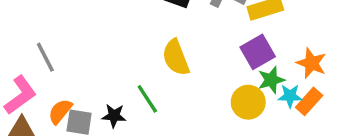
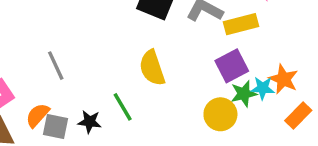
gray line: (45, 57) -> (56, 66), moved
cyan star: (290, 96) -> (263, 88), moved
orange rectangle: (309, 101) -> (298, 116), moved

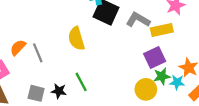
yellow semicircle: (152, 68) -> (76, 39), moved
cyan star: (263, 88) -> (177, 82), moved
orange semicircle: (38, 115) -> (18, 47), moved

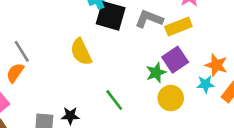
gray line: (38, 53) -> (22, 51), moved
green star: (162, 76) -> (156, 73), moved
green line: (81, 82) -> (114, 100), moved

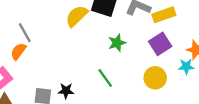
yellow semicircle: (81, 52) -> (77, 16), moved, turned 70
green star: (156, 73) -> (117, 43), moved

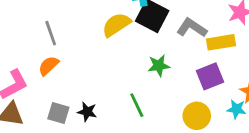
orange semicircle: (18, 51) -> (49, 66), moved

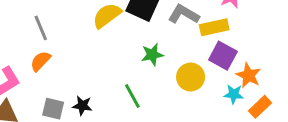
purple square: (210, 76) -> (223, 56), moved, turned -36
yellow circle: (197, 116) -> (191, 77), moved

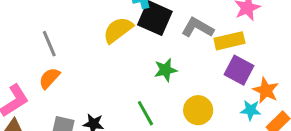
yellow circle: (191, 77) -> (198, 110), moved

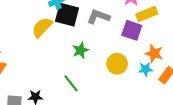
yellow rectangle: (229, 41) -> (147, 14), moved
purple square: (239, 70) -> (132, 30), moved
yellow circle: (198, 110) -> (117, 64), moved

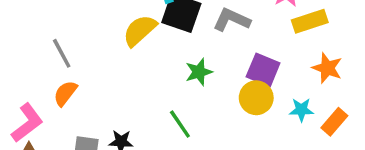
purple square: (132, 30) -> (263, 70), moved
orange star: (154, 53) -> (327, 68), moved

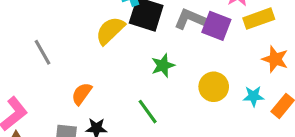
purple square: (263, 70) -> (216, 26), moved
orange semicircle: (65, 93) -> (82, 94), moved

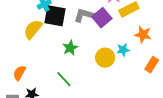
purple square: (216, 26) -> (102, 18), turned 36
cyan star: (253, 96) -> (123, 50), moved

